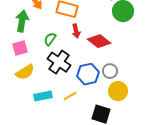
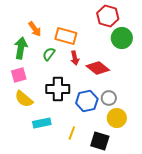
green semicircle: (50, 39) -> (49, 54), moved
black cross: (59, 62) -> (58, 89), turned -35
yellow semicircle: (25, 72) -> (24, 99), turned 72
yellow line: (70, 96) -> (72, 133), moved, turned -40

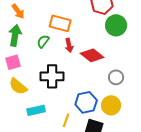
orange arrow: (35, 29) -> (18, 11), moved
gray circle: (109, 98) -> (116, 77), moved
blue hexagon: (87, 101) -> (86, 102), moved

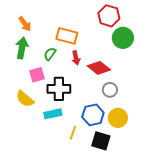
pink square: (13, 62) -> (37, 75), moved
gray circle: (116, 77) -> (110, 90), moved
cyan rectangle: (36, 110) -> (53, 114), moved

